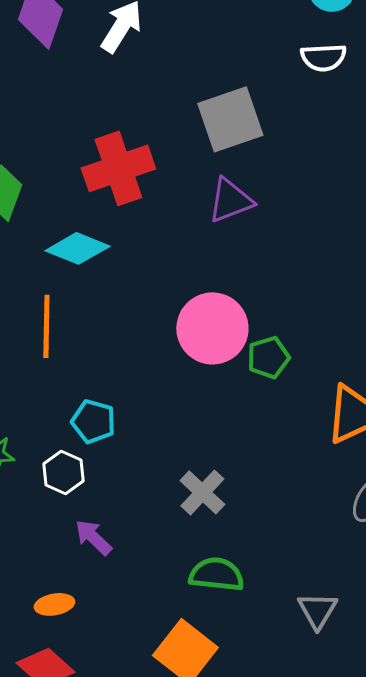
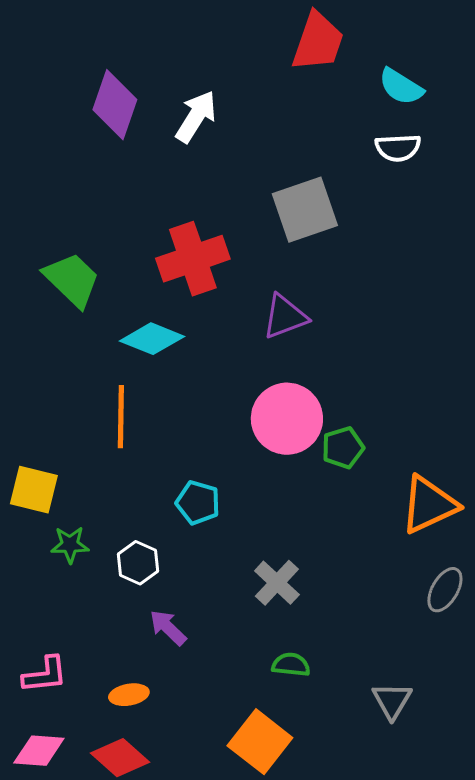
purple triangle: (230, 200) -> (285, 317), moved
cyan pentagon: (93, 421) -> (198, 503), moved
green semicircle: (216, 574) -> (291, 665), size x0.7

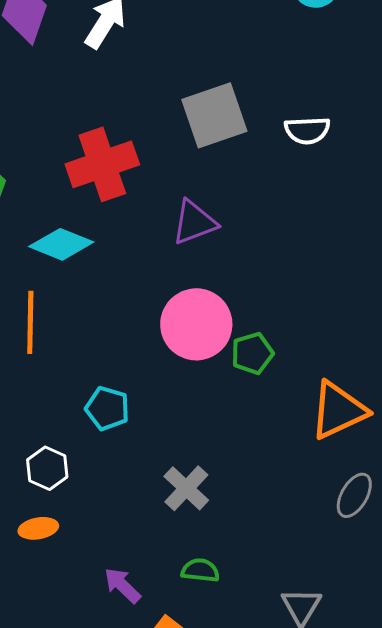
white semicircle: (398, 148) -> (307, 130), moved
purple arrow: (168, 628) -> (122, 585), moved
orange ellipse: (129, 695) -> (38, 528), moved

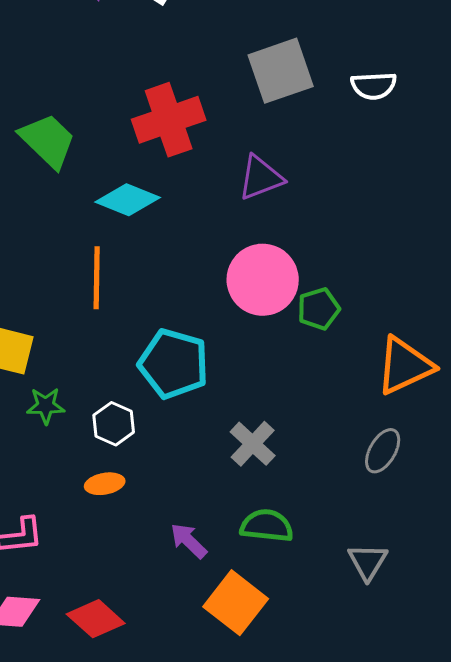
cyan pentagon: (107, 408) -> (174, 364), size x1.6
gray ellipse: (354, 495) -> (383, 451), moved
green semicircle: (200, 570) -> (267, 526), size x1.4

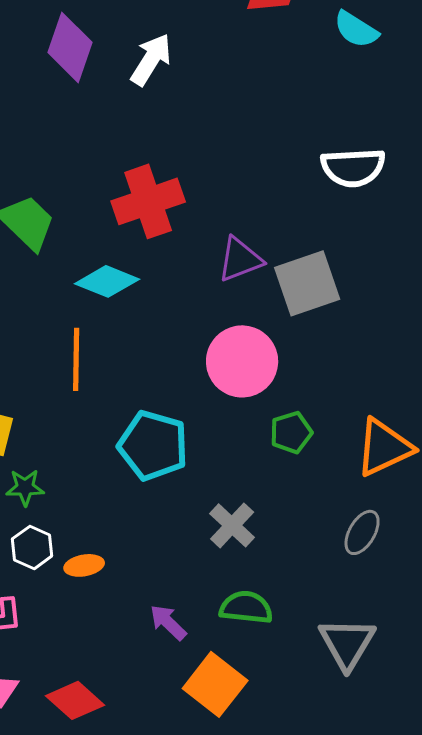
gray square: (281, 71) -> (307, 283), moved
white semicircle: (374, 86) -> (353, 167), size x1.4
green pentagon: (319, 309) -> (291, 432), moved
white hexagon: (114, 424) -> (32, 547), moved
gray triangle: (368, 562) -> (347, 643), size x1.4

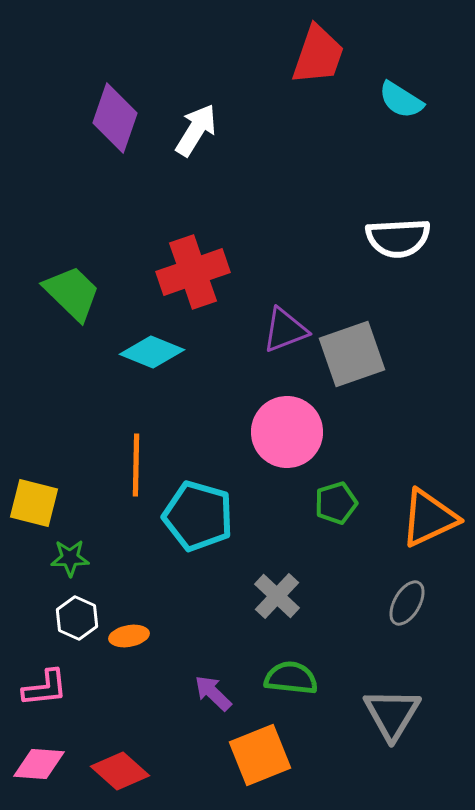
orange line: (76, 359) -> (136, 465), moved
orange square: (215, 684) -> (260, 755), turned 30

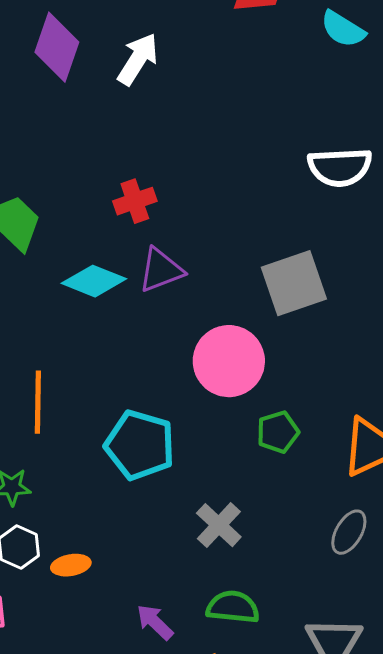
red cross: (193, 272) -> (135, 201), size x0.6
purple triangle: (285, 330) -> (161, 270), moved
orange line: (136, 465) -> (38, 402), moved

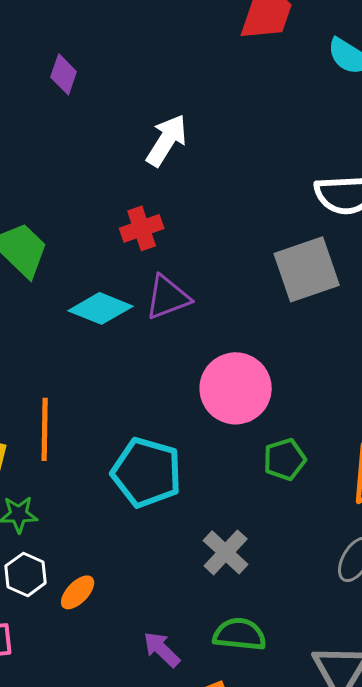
purple diamond: (57, 47) -> (64, 74), size x0.6
white arrow: (138, 59) -> (167, 140), moved
gray square: (294, 283) -> (307, 269), moved
orange ellipse: (71, 565) -> (78, 592), turned -36

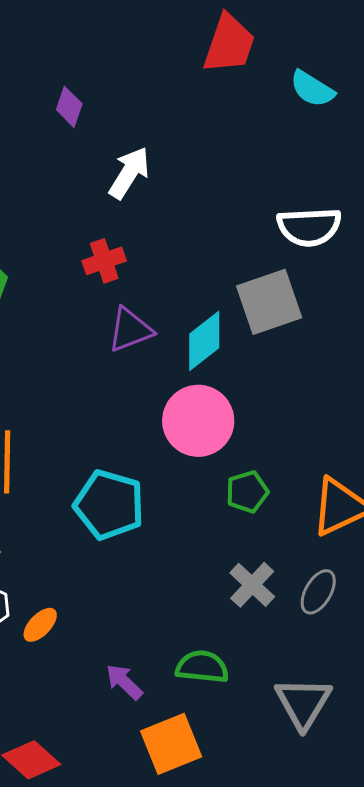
purple diamond: (64, 74) -> (69, 107), moved
cyan diamond: (101, 308) -> (204, 341), moved, turned -60
gray cross: (226, 552) -> (252, 585), moved

